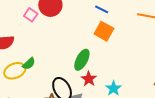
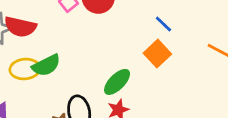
green semicircle: (29, 64) -> (46, 65), size x1.5

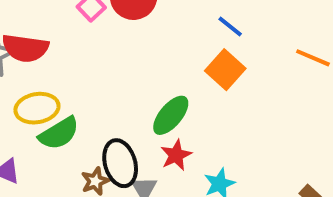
green semicircle: (46, 65) -> (59, 133), moved

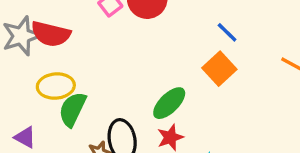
green semicircle: (59, 133) -> (72, 109), turned 141

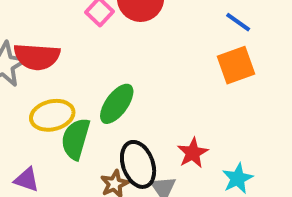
orange square: (219, 69) -> (236, 65), turned 32
green ellipse: (169, 103) -> (117, 104), moved

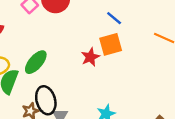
red star: (193, 153) -> (90, 57), moved

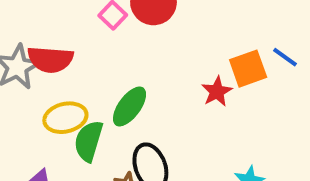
blue line: (114, 18) -> (285, 57), moved

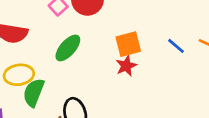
orange square: (248, 69) -> (128, 44), moved
green ellipse: (130, 106) -> (68, 48), moved

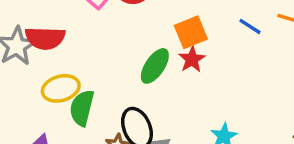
green ellipse: (68, 48) -> (155, 66), moved

